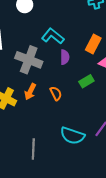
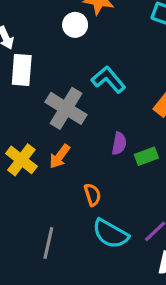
purple semicircle: (65, 57) -> (119, 143), moved
orange semicircle: (56, 93) -> (92, 195), moved

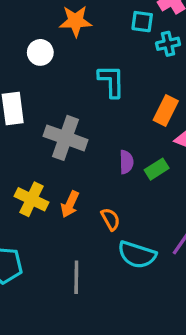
white circle: (75, 25) -> (40, 52), moved
cyan L-shape: (108, 80) -> (111, 81), moved, turned 52
orange arrow: (60, 156) -> (70, 204), moved

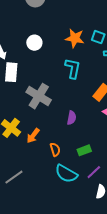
orange star: (76, 21) -> (75, 38), moved
green rectangle: (157, 169) -> (84, 150), moved
gray line: (76, 277) -> (14, 177), moved, turned 42

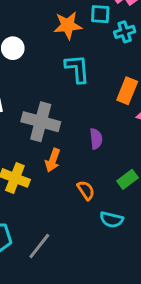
orange arrow: (33, 136) -> (53, 160), moved
cyan semicircle: (66, 174) -> (112, 220), size x0.7

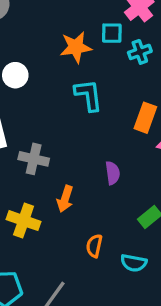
gray cross: (41, 122) -> (34, 159), moved, size x0.7
orange semicircle: (86, 190) -> (94, 246), moved, turned -132

